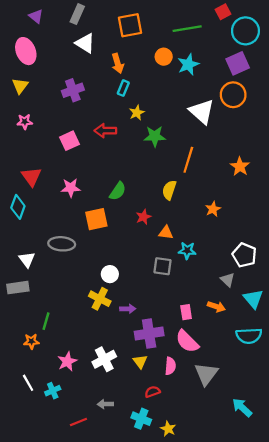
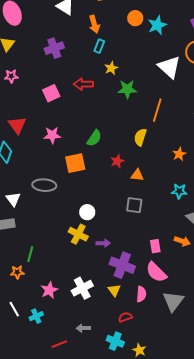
cyan star: (187, 251) -> (179, 191), moved
purple cross: (149, 333) -> (122, 265), turned 30

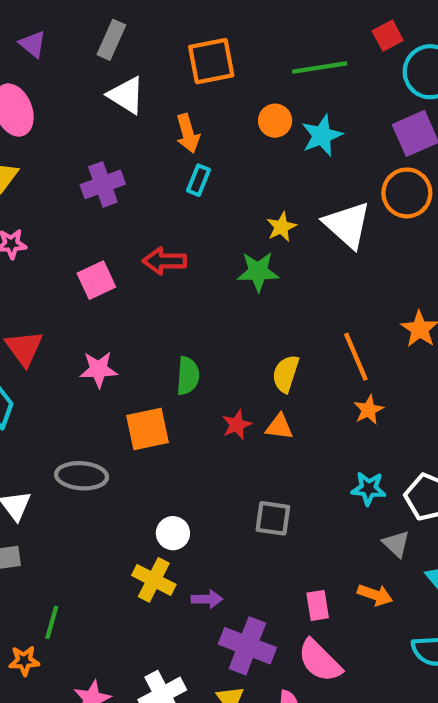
yellow star: (111, 68) -> (281, 227), moved
orange line: (157, 110) -> (356, 357), moved, turned -40
green semicircle: (94, 138) -> (188, 376), turned -30
orange triangle: (137, 175) -> (279, 427), moved

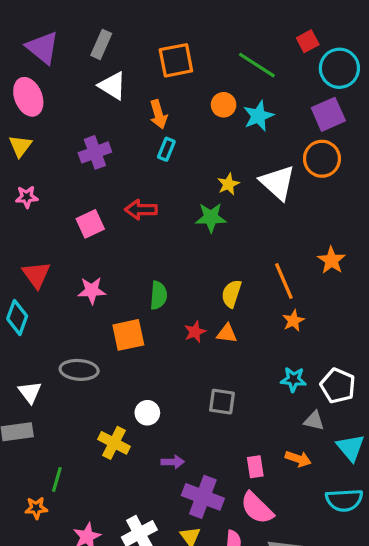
purple triangle: (33, 44) -> (43, 48), size x1.6
green line: (320, 67) -> (257, 65), turned 42
gray triangle: (396, 544) -> (314, 421), turned -30
yellow cross: (154, 580) -> (114, 443), moved

